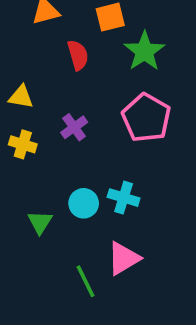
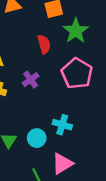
red semicircle: (78, 55) -> (44, 44), moved
cyan circle: (84, 203) -> (37, 138), moved

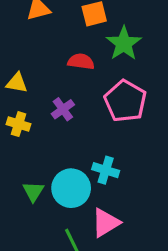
red semicircle: (44, 44) -> (81, 62), turned -66
cyan circle: (37, 138) -> (71, 188), size x1.5

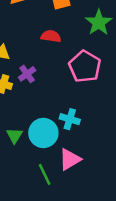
green star: (124, 43) -> (99, 22), moved
purple cross: (63, 109) -> (27, 74), moved

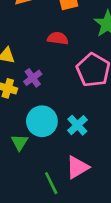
cyan cross: (70, 119) -> (77, 125), turned 30
cyan circle: (43, 133) -> (42, 121), moved

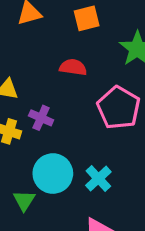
purple cross: (33, 78) -> (41, 118), turned -30

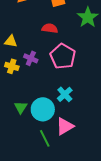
pink pentagon: (119, 108) -> (63, 56), moved
cyan circle: (53, 174) -> (43, 109), moved

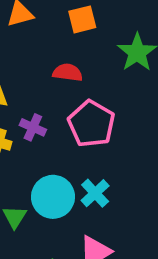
cyan circle: (43, 109) -> (53, 197), moved

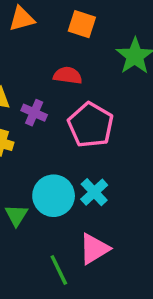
orange square: (82, 19) -> (82, 24), turned 32
purple cross: (33, 127) -> (34, 113), moved

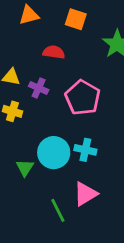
red semicircle: (68, 75) -> (54, 52), moved
cyan cross: (94, 192) -> (85, 150), turned -35

